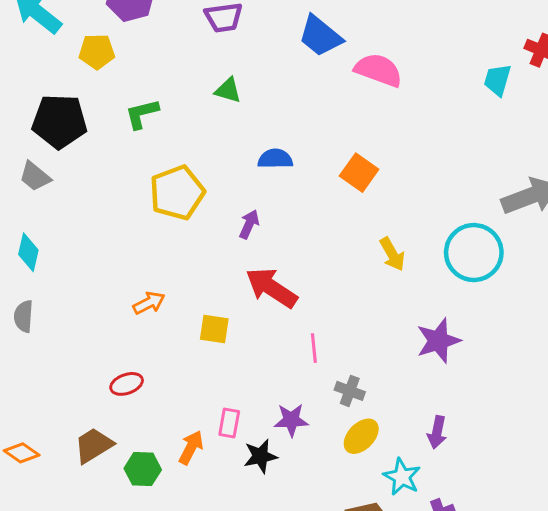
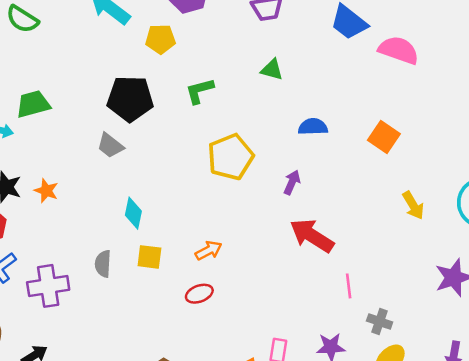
cyan diamond: (28, 252) -> (133, 213), moved
yellow square: (214, 329) -> (149, 257), moved
red ellipse: (127, 384) -> (199, 294), moved

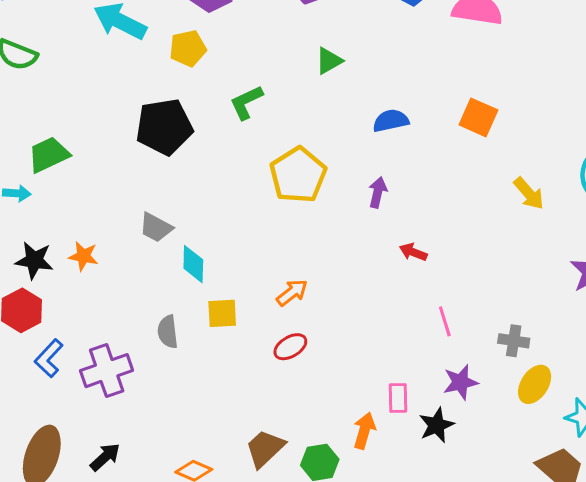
green triangle: (272, 70) -> (329, 61), turned -35
gray trapezoid: (110, 146) -> (156, 227), moved
red arrow: (312, 236) -> (413, 252), size x0.5
pink line: (349, 286) -> (445, 321), moved

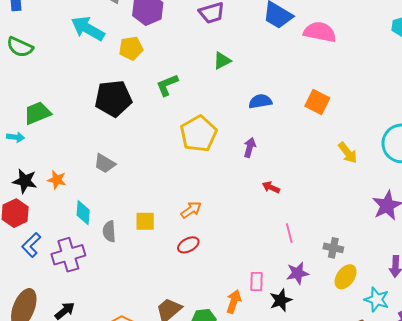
cyan diamond: (193, 264) -> (83, 213), moved

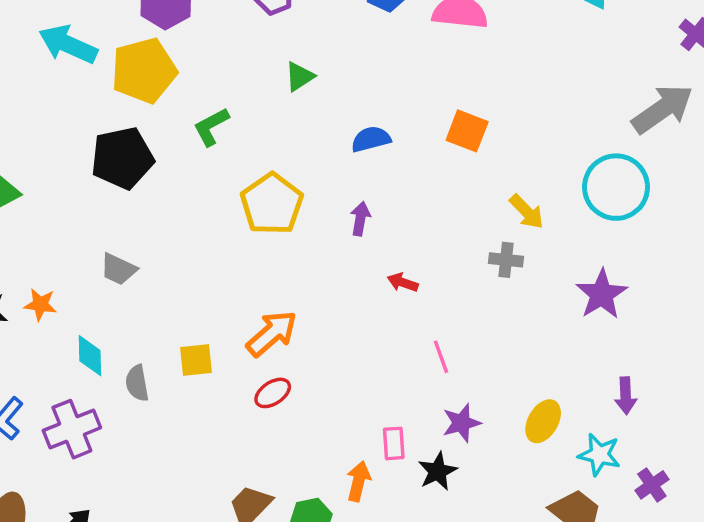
yellow pentagon: (131, 48) -> (144, 71), size x1.6
orange arrow: (191, 210) -> (272, 333), size x1.5
gray cross: (333, 248) -> (506, 260), moved

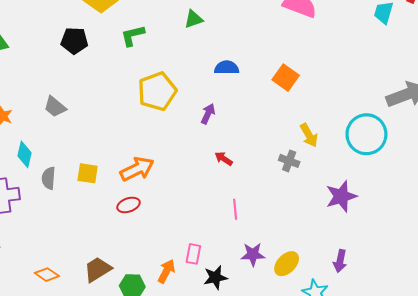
black pentagon: (122, 158) -> (74, 41), size x0.7
purple star: (461, 423) -> (253, 254), moved

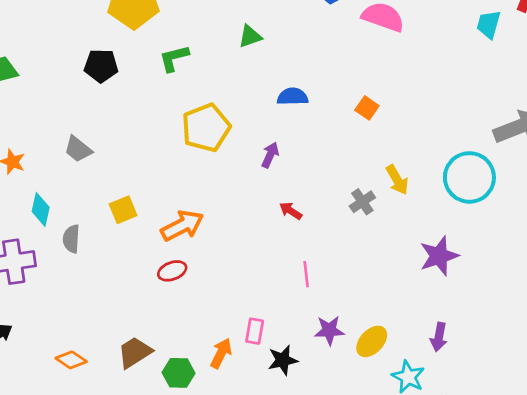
orange square: (286, 78) -> (367, 108), size x0.7
gray cross: (289, 161) -> (362, 202), moved, turned 36
yellow square: (88, 173) -> (123, 210), moved, turned -30

